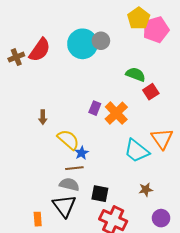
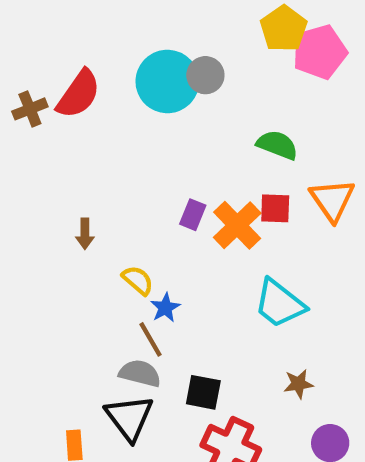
red square: (151, 92) -> (275, 208), moved, turned 35
orange triangle: (162, 139) -> (332, 200), moved
yellow semicircle: (68, 140) -> (138, 280), size x0.7
brown line: (74, 168) -> (150, 339), turned 66

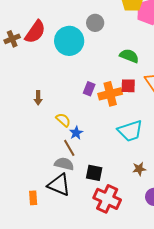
cyan circle: (167, 81) -> (69, 41), moved
orange cross: (237, 225) -> (110, 94), turned 30
cyan trapezoid: (279, 304) -> (130, 131), turned -56
black triangle: (129, 418) -> (59, 185), turned -30

